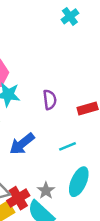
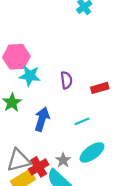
blue arrow: (22, 144) -> (42, 119), turned 145
cyan ellipse: (79, 182) -> (92, 152), turned 30

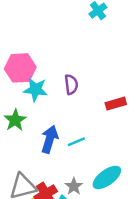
purple semicircle: (66, 80) -> (71, 84), moved
cyan line: (82, 121) -> (76, 142), moved

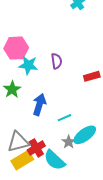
cyan line: (76, 142) -> (65, 118), moved
gray star: (74, 186) -> (69, 142), moved

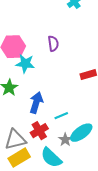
purple semicircle: (57, 61) -> (53, 44), moved
red cross: (36, 148) -> (39, 131), moved

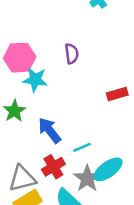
blue arrow: (36, 103) -> (50, 130), turned -55
gray star: (65, 140) -> (87, 178), size x1.5

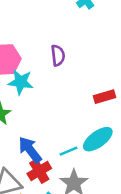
blue arrow: (50, 130) -> (30, 150), moved
cyan ellipse: (108, 169) -> (98, 139), moved

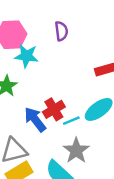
red cross: (39, 171) -> (54, 109), moved

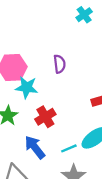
red cross: (54, 109) -> (45, 117), moved

